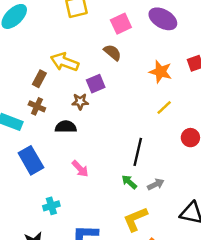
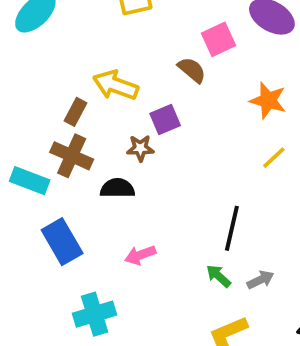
pink square: (121, 24) -> (219, 39), moved
brown cross: (37, 106) -> (72, 156), size x1.5
pink arrow: (80, 169) -> (140, 255), turned 114
cyan cross: (51, 206) -> (95, 314), size x1.5

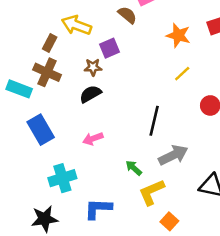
black semicircle: (117, 188) -> (90, 94), moved, turned -30
green arrow: (219, 276) -> (134, 168), moved
gray arrow: (260, 280) -> (173, 155), size x1.6

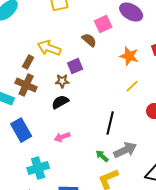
green arrow: (134, 168) -> (102, 156), moved

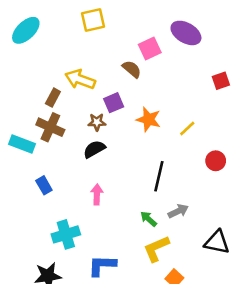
orange star: (129, 56) -> (149, 119), moved
blue rectangle: (21, 130) -> (44, 185), size x0.6
pink arrow: (62, 137) -> (97, 194), turned 112
gray arrow: (125, 150) -> (178, 211), size x0.7

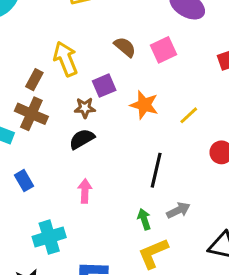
pink square: (150, 48) -> (164, 50), moved
yellow arrow: (80, 79) -> (66, 59), turned 48
green arrow: (149, 219) -> (144, 219), turned 30

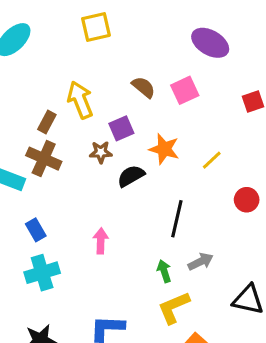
black semicircle: (82, 139) -> (131, 176), moved
cyan cross: (49, 237) -> (42, 273), moved

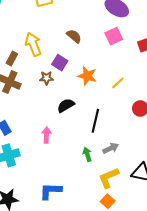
pink square: (185, 90) -> (114, 36), moved
purple square: (121, 128) -> (60, 63), turned -35
black semicircle: (131, 176) -> (66, 105), moved
yellow L-shape: (174, 308) -> (109, 178), moved

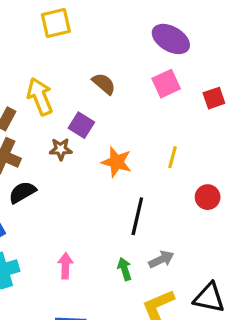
orange star: (87, 76) -> (117, 162), moved
yellow line: (118, 83) -> (172, 157), turned -32
black semicircle: (66, 105) -> (22, 192), moved
pink arrow: (46, 135) -> (65, 266), moved

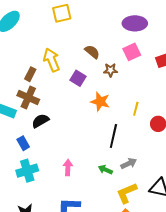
purple ellipse: (171, 39) -> (135, 23), turned -30
brown star: (61, 149) -> (110, 70), moved
yellow line: (172, 157) -> (136, 109), moved
green arrow: (125, 269) -> (105, 170), turned -48

